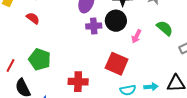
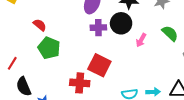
red semicircle: (33, 18) -> (40, 25), moved
green pentagon: (40, 59) -> (49, 48), moved
red square: (117, 64) -> (99, 65), moved

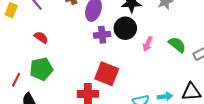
green semicircle: (170, 33) -> (177, 45), moved
green pentagon: (49, 48) -> (41, 69), moved, turned -30

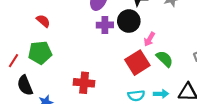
green semicircle: (177, 45) -> (165, 59), moved
red square: (107, 74) -> (137, 63), moved, turned 30

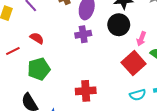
purple cross: (105, 25) -> (83, 34), moved
red line: (14, 61) -> (13, 51), moved, turned 40

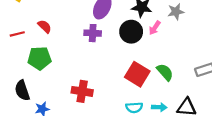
pink arrow: (141, 39) -> (155, 28), moved
red square: (134, 63) -> (137, 74), turned -30

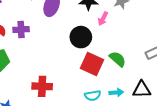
black circle: (131, 32) -> (81, 37), moved
purple cross: (93, 33) -> (21, 29), moved

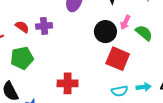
pink arrow: (103, 19) -> (125, 22), moved
green semicircle: (118, 59) -> (144, 33), moved

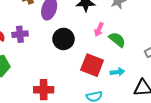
black circle: (105, 32) -> (64, 39), moved
cyan arrow: (144, 87) -> (117, 72), moved

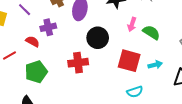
purple cross: (20, 34) -> (48, 27), moved
red cross: (44, 90) -> (78, 63), moved

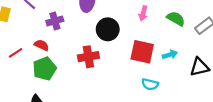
green semicircle: (151, 32) -> (176, 19), moved
red semicircle: (32, 41) -> (42, 45), moved
cyan semicircle: (135, 92) -> (150, 84), turned 35

